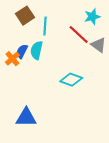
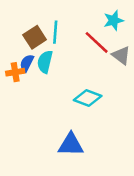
brown square: (25, 16) -> (35, 37), moved
orange cross: (12, 59) -> (15, 72), turned 32
blue triangle: (26, 117) -> (71, 145), moved

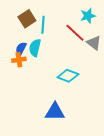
brown square: (35, 37) -> (27, 19), moved
orange cross: (15, 72) -> (19, 60), moved

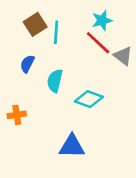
cyan star: (88, 16) -> (102, 20), moved
cyan semicircle: (35, 48) -> (55, 81), moved
orange cross: (19, 60) -> (17, 115), moved

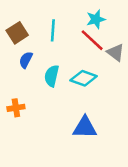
brown square: (35, 24) -> (17, 33), moved
cyan diamond: (89, 99) -> (84, 78), moved
blue triangle: (72, 146) -> (85, 127), moved

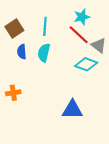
blue semicircle: (26, 60) -> (22, 52), turned -32
cyan semicircle: (52, 76) -> (44, 53), moved
cyan diamond: (84, 78) -> (86, 64), moved

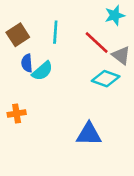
cyan star: (82, 17) -> (115, 15), moved
cyan semicircle: (44, 53) -> (42, 71), moved, turned -144

